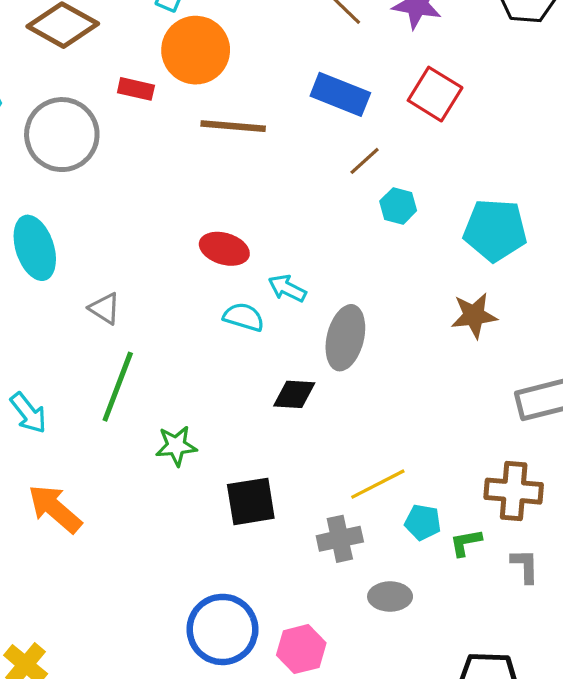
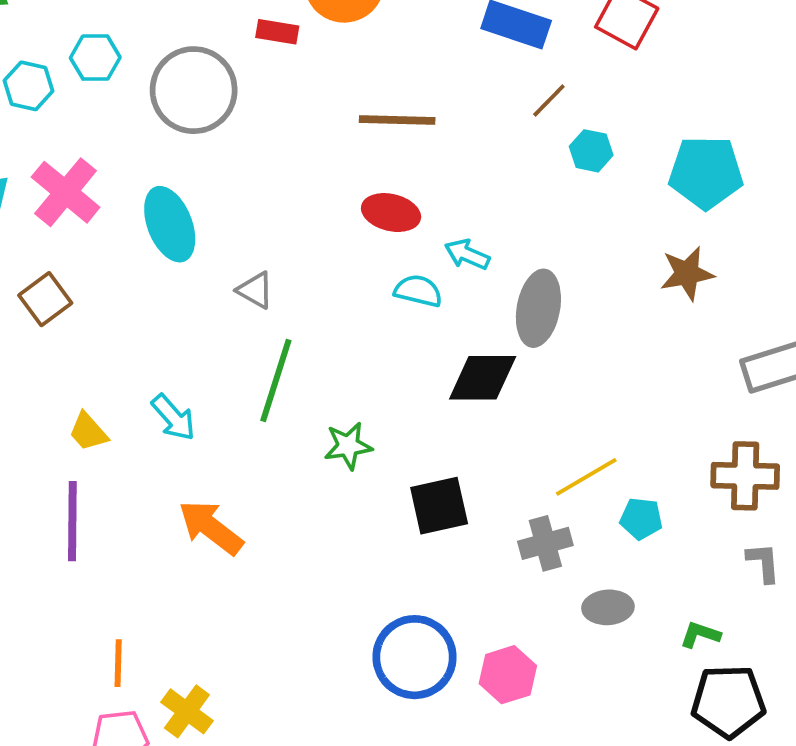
brown line: (233, 126) -> (397, 120), moved
black diamond: (294, 394) -> (483, 378), size x1.4
green L-shape: (466, 543) -> (700, 635), moved, turned 32

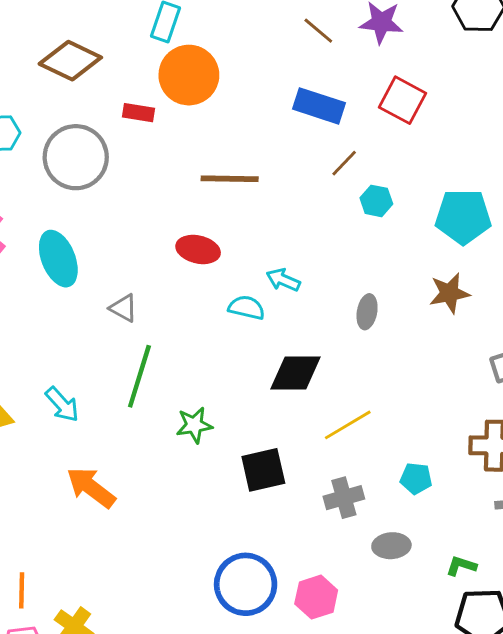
red ellipse: (391, 213) -> (198, 249), moved
gray ellipse: (538, 308) -> (367, 312), moved, size x0.6
yellow line: (586, 477) -> (348, 425), moved

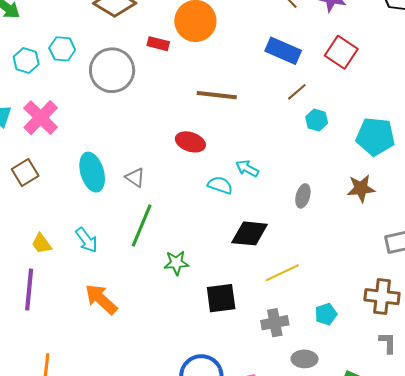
cyan ellipse: (58, 259) -> (92, 172), moved
cyan pentagon: (416, 478) -> (326, 314), turned -30

